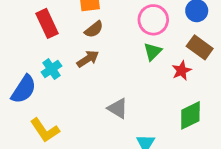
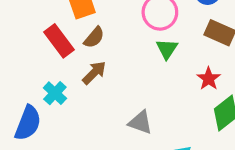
red rectangle: (47, 23) -> (59, 41), moved
red star: (182, 71) -> (209, 79), moved

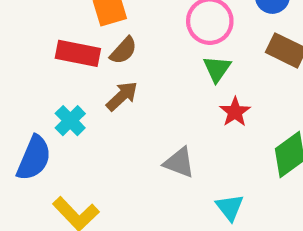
red rectangle: (59, 41) -> (78, 53), turned -44
red star: (209, 79) -> (235, 112), moved

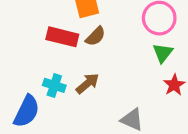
brown arrow: (122, 96) -> (88, 83), moved
cyan cross: (70, 121) -> (54, 85), turned -30

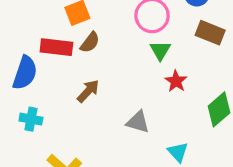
cyan cross: (54, 85) -> (31, 119), moved
blue semicircle: (27, 111) -> (25, 73), moved

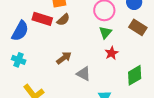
brown arrow: (88, 91) -> (64, 58), moved

